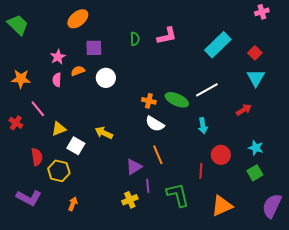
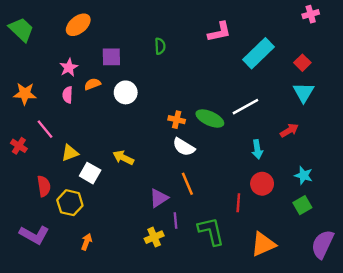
orange ellipse: (78, 19) -> (78, 25), moved
pink L-shape: (167, 36) -> (219, 32), moved
cyan arrow: (203, 126) -> (257, 149), moved

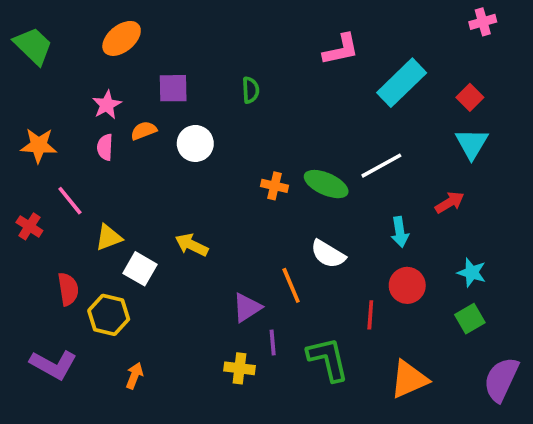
green semicircle: (160, 46) -> (251, 90), moved
white semicircle: (184, 147) -> (328, 254), moved
yellow cross: (154, 237) -> (240, 368), turned 30

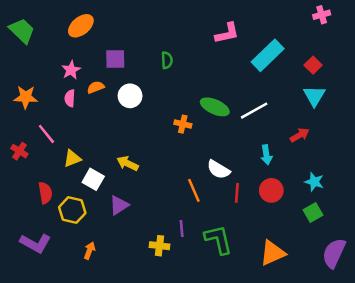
green ellipse: (326, 184) -> (215, 107), moved
purple triangle: (247, 307) -> (119, 205), moved
red line: (370, 315) -> (237, 193), moved

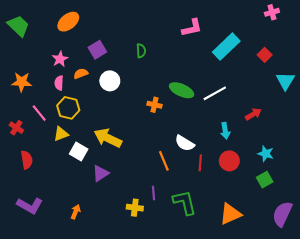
purple square: (115, 59) -> (97, 50), turned -30
cyan triangle: (314, 96) -> (285, 81), moved
yellow arrow: (128, 163) -> (108, 138), size x1.5
red semicircle: (45, 193) -> (27, 160), moved
yellow hexagon: (72, 210) -> (68, 108), moved

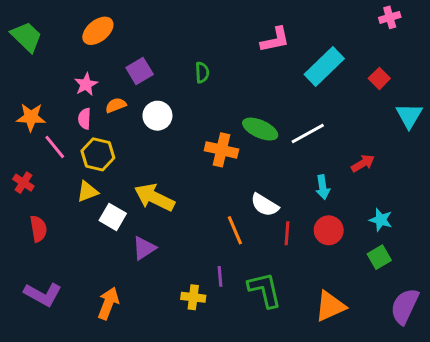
orange cross: (155, 105) -> (221, 150), size x1.5
pink line: (39, 113) -> (55, 147), moved
orange arrow: (76, 212) -> (108, 303), size x1.5

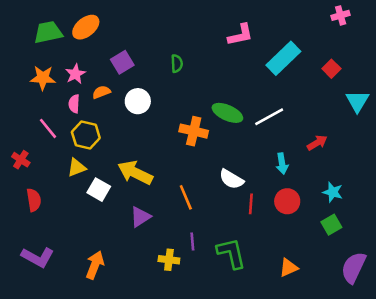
green trapezoid: (26, 37) -> (48, 32), moved, turned -56
orange star: (31, 117) -> (43, 78), moved
orange line: (235, 230) -> (186, 197), moved
purple triangle: (144, 248) -> (140, 217), moved
orange triangle: (330, 306) -> (289, 268), size x0.7

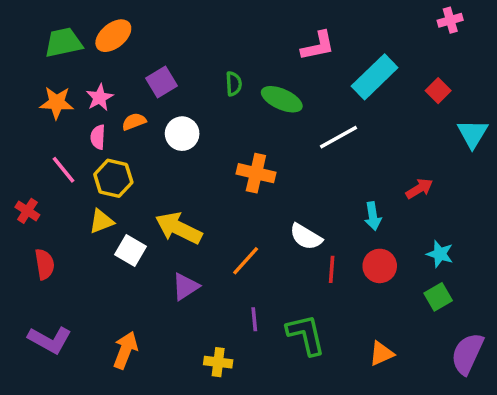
green ellipse: (227, 113) -> (282, 99), moved
white line: (269, 117) -> (338, 137), moved
orange line: (186, 197) -> (246, 261), turned 65
yellow cross: (169, 260) -> (218, 362), moved

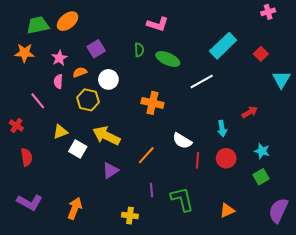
pink L-shape: (318, 46) -> (158, 24), moved, turned 30
orange star: (57, 103) -> (25, 53), moved
yellow hexagon: (113, 178) -> (88, 100), moved

